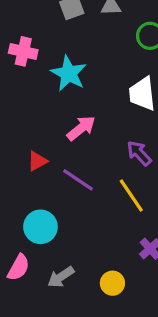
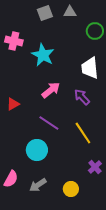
purple arrow: (139, 153) -> (82, 97), moved
red triangle: (37, 161) -> (13, 104), moved
cyan circle: (40, 227) -> (37, 150), moved

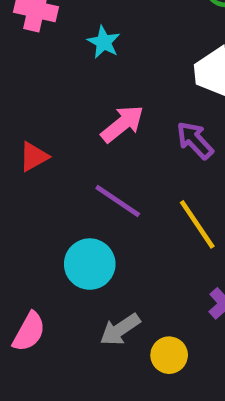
cyan star: (43, 55) -> (104, 42), size x0.6
gray arrow: (38, 185) -> (120, 329), moved

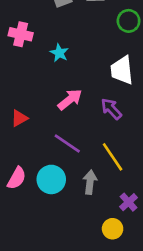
gray arrow: (120, 329) -> (90, 182), moved, turned 130
pink semicircle: (29, 332) -> (17, 178), moved
yellow circle: (169, 355) -> (113, 229), moved

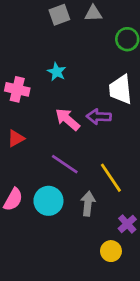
pink cross: (21, 34) -> (17, 89), moved
pink arrow: (70, 100) -> (67, 119), turned -100
purple arrow: (111, 109) -> (99, 117), moved, turned -45

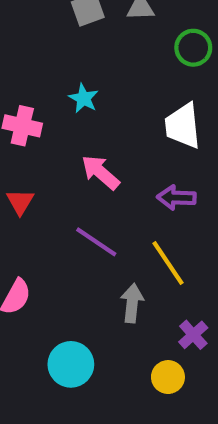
purple arrow: (99, 117) -> (176, 198), moved
red triangle: (16, 138) -> (20, 202), turned -30
cyan circle: (48, 201) -> (71, 364), moved

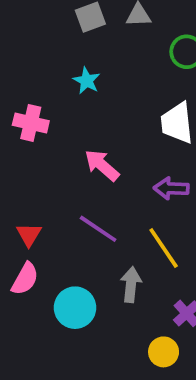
cyan star: (84, 98) -> (87, 81), moved
red triangle: (20, 202) -> (29, 235), moved
cyan circle: (71, 364) -> (75, 308), moved

